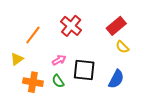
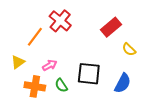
red cross: (71, 26) -> (60, 21), moved
red rectangle: (116, 26) -> (111, 27), moved
pink arrow: (59, 60) -> (50, 65), moved

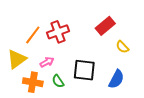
red cross: (60, 21) -> (58, 32), moved, turned 30
yellow triangle: (18, 62) -> (17, 59), size x1.5

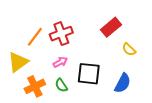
pink arrow: (47, 62) -> (60, 62), moved
orange cross: (33, 82) -> (35, 86), turned -36

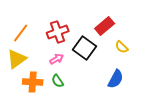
orange line: (35, 37) -> (21, 33), moved
black square: (89, 74) -> (85, 48), moved, turned 30
orange cross: (35, 86) -> (33, 82), turned 30

